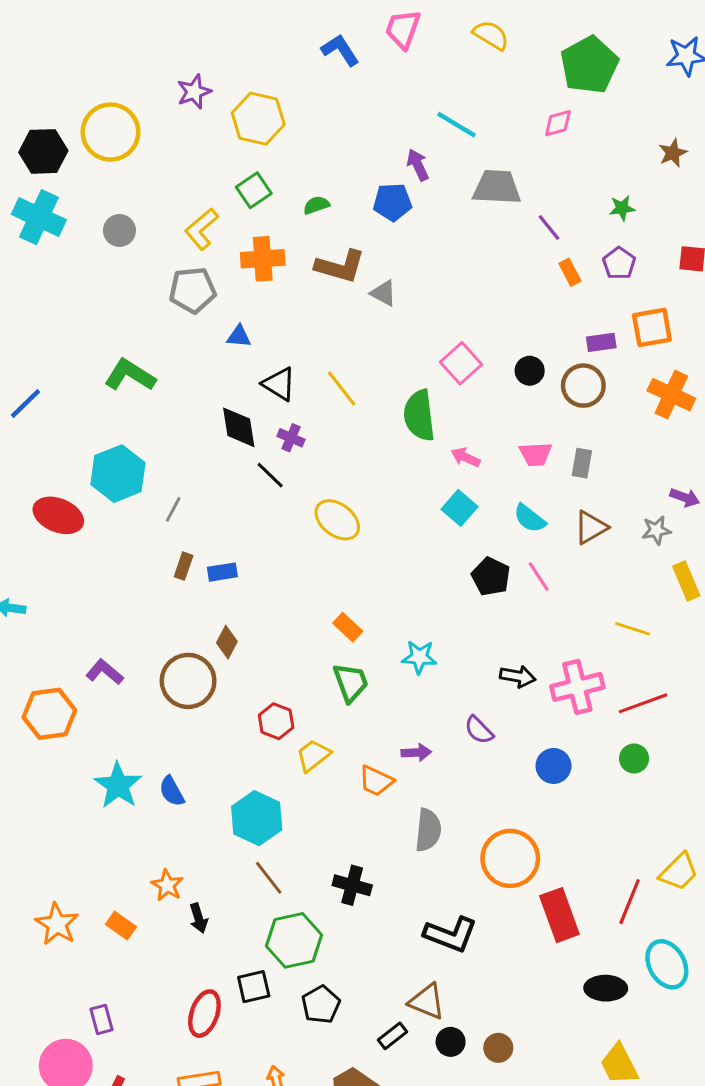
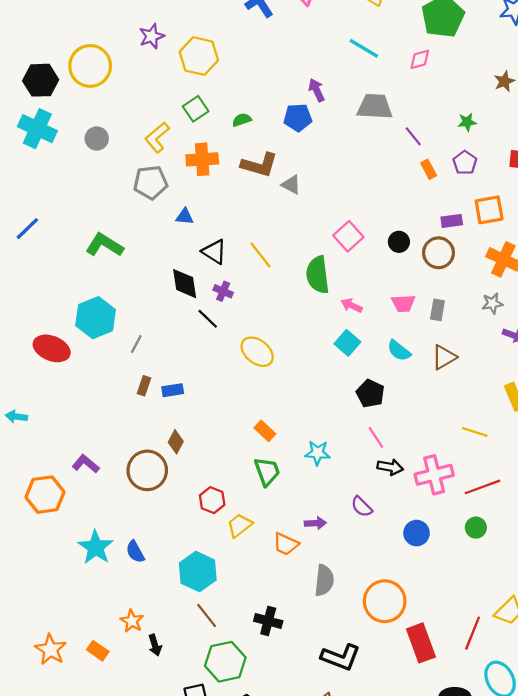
cyan line: (457, 125) -> (364, 48), moved
blue line: (26, 404) -> (27, 229), moved
gray star: (656, 530) -> (492, 303), moved
pink line: (539, 577) -> (376, 437), moved

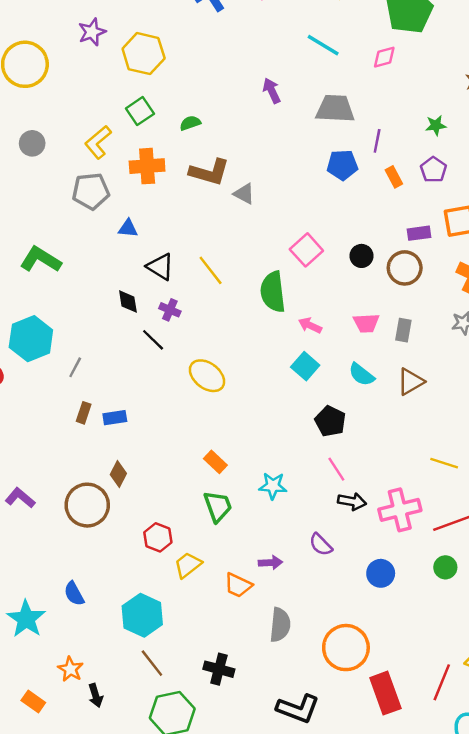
blue pentagon: (298, 118) -> (342, 165), moved
purple line: (413, 136) -> (377, 141), turned 50
black diamond: (185, 284) -> (128, 301), size x0.7
cyan star: (96, 547) -> (26, 619), moved

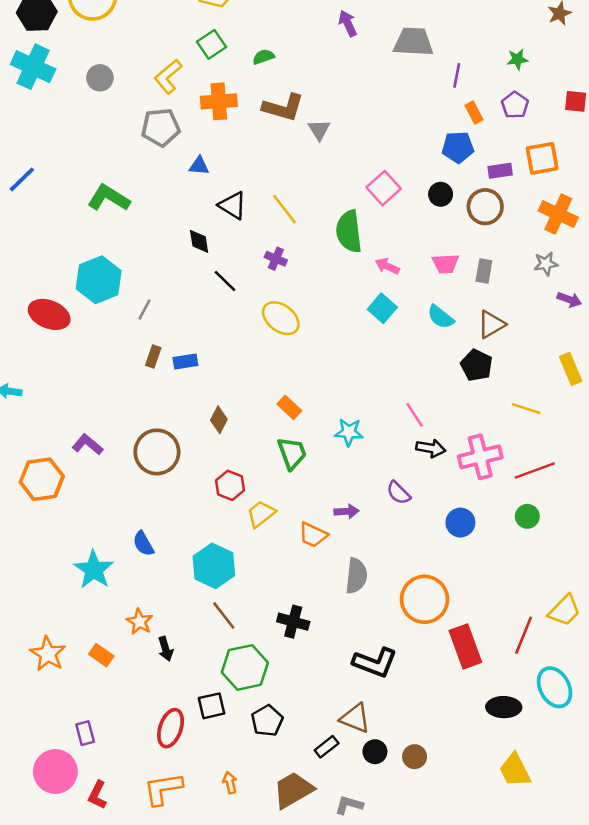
blue pentagon: (342, 165) -> (458, 147), moved
gray triangle: (244, 194) -> (319, 130), turned 30
purple cross: (170, 310) -> (276, 259), moved
black pentagon: (330, 421) -> (477, 365), moved
brown diamond: (118, 474) -> (219, 420), moved

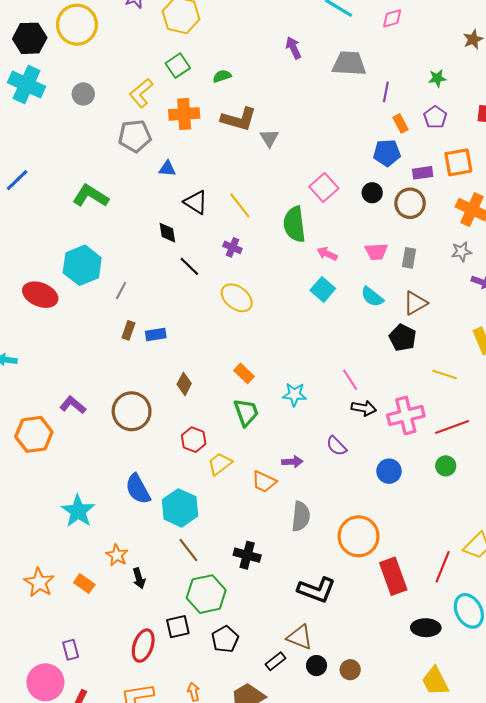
blue semicircle: (143, 544) -> (138, 489), moved, size x1.4

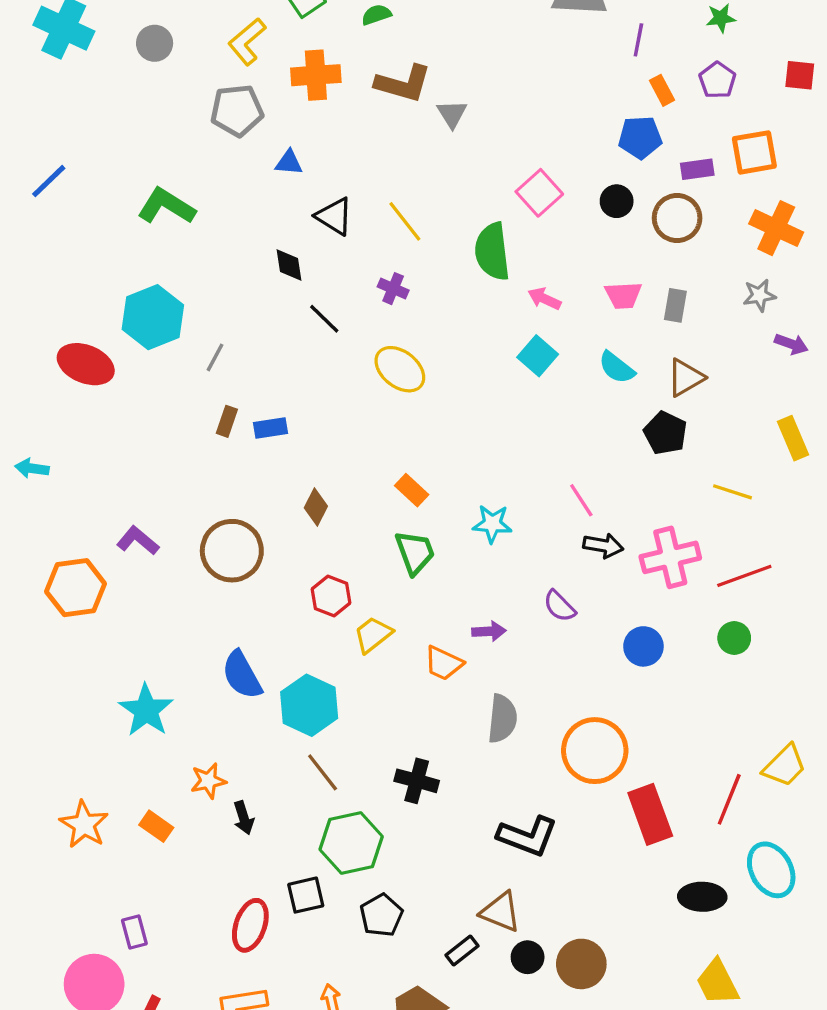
orange star: (117, 555) -> (208, 781), turned 30
brown circle: (350, 670) -> (581, 964), size x1.5

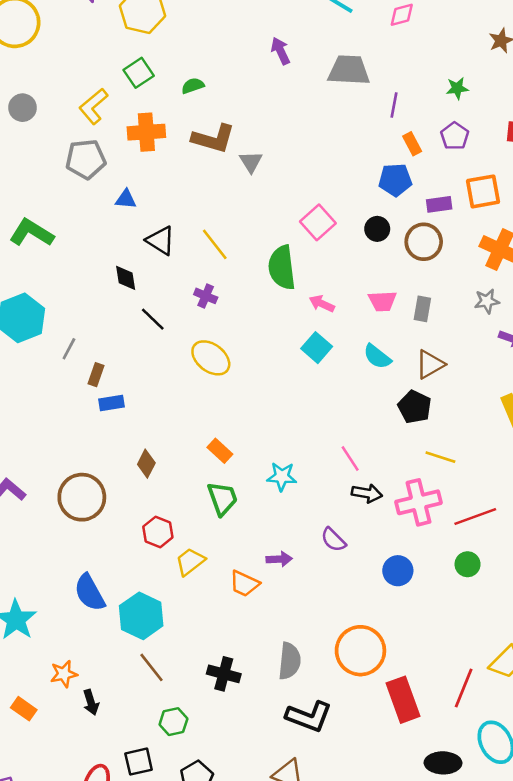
brown rectangle: (227, 421) -> (96, 375), moved
yellow line: (733, 492) -> (440, 457), moved
gray semicircle: (502, 719) -> (290, 661), moved
green hexagon: (351, 843) -> (173, 722), size x0.6

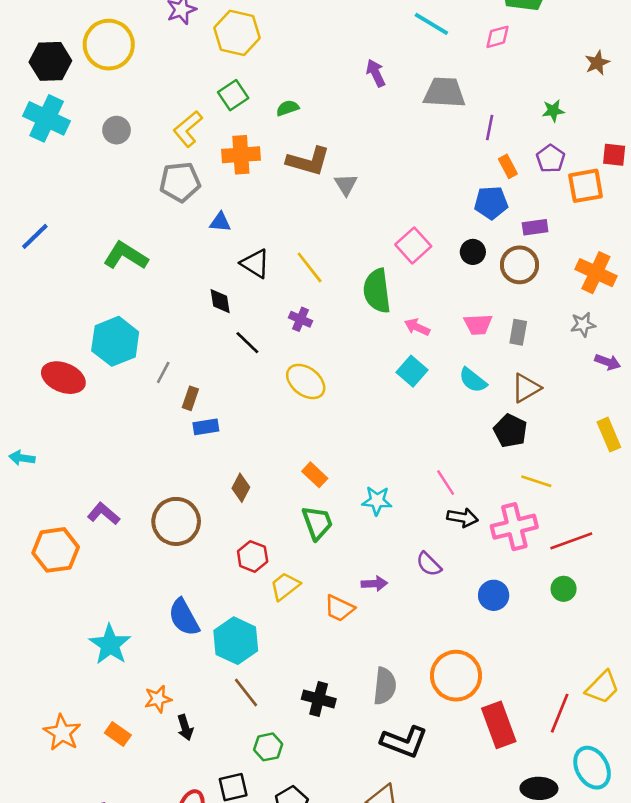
orange square: (483, 191) -> (586, 186), moved

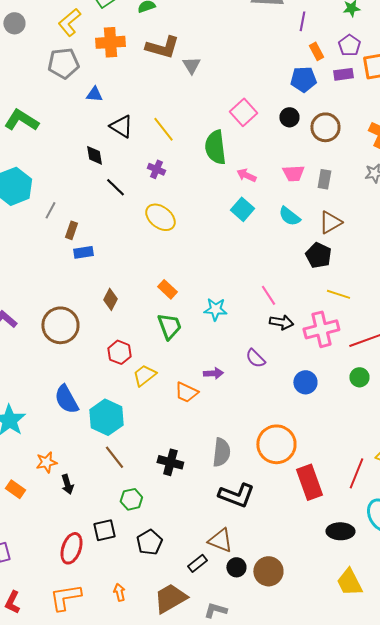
purple rectangle: (535, 227) -> (343, 74), moved

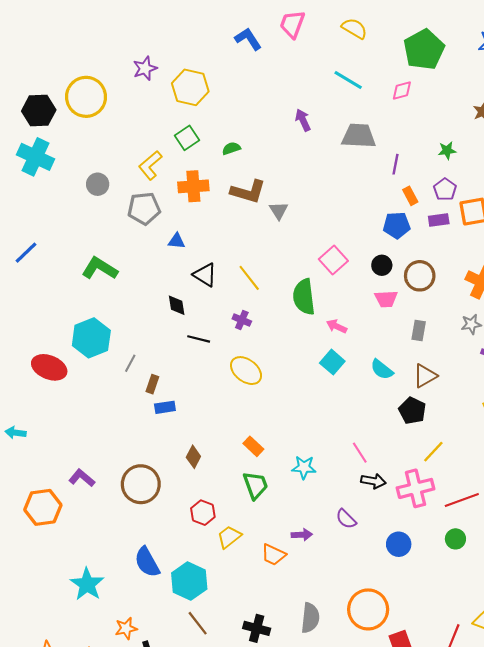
gray circle: (14, 23) -> (98, 184), moved
pink trapezoid: (293, 173) -> (386, 299), moved
black line: (115, 187) -> (199, 339), turned -30
yellow line: (338, 294) -> (433, 452), turned -65

